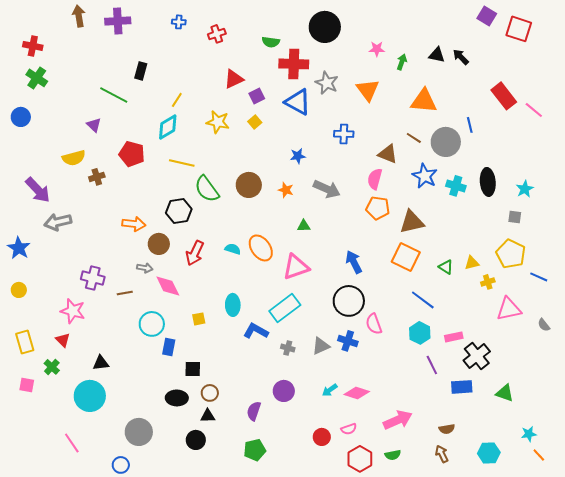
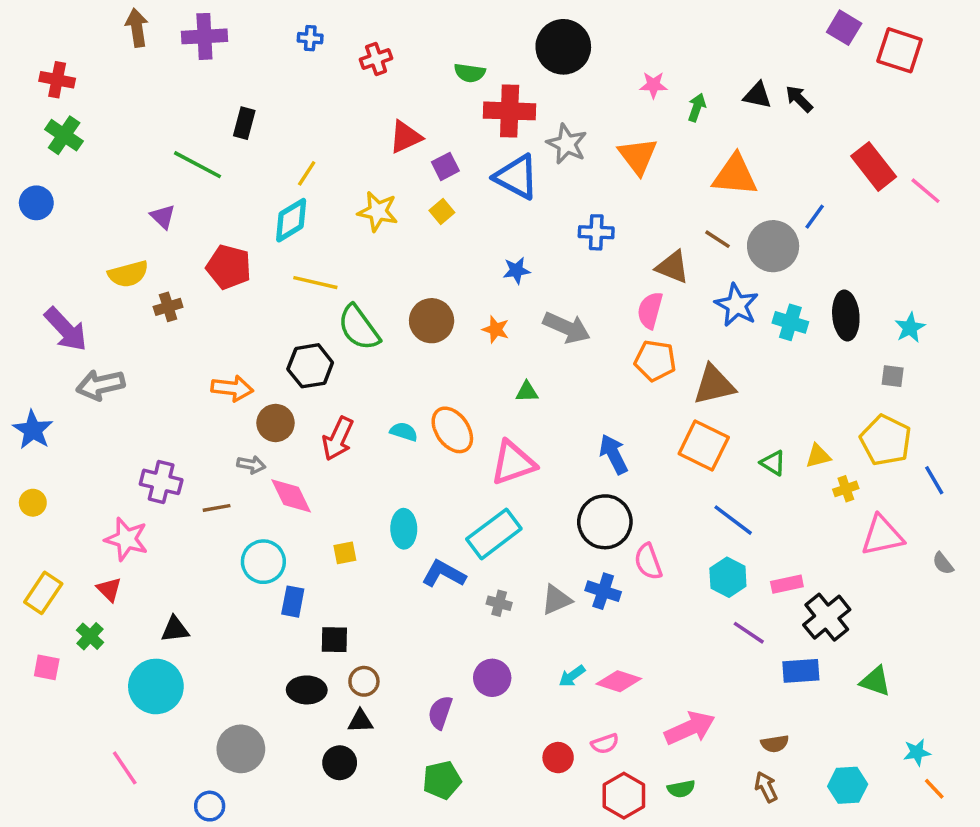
blue line: (470, 125) -> (815, 217), turned 49
blue line: (539, 277) -> (934, 480), turned 36
yellow rectangle: (25, 342) -> (43, 593), turned 50
purple line: (432, 365) -> (749, 633), turned -30

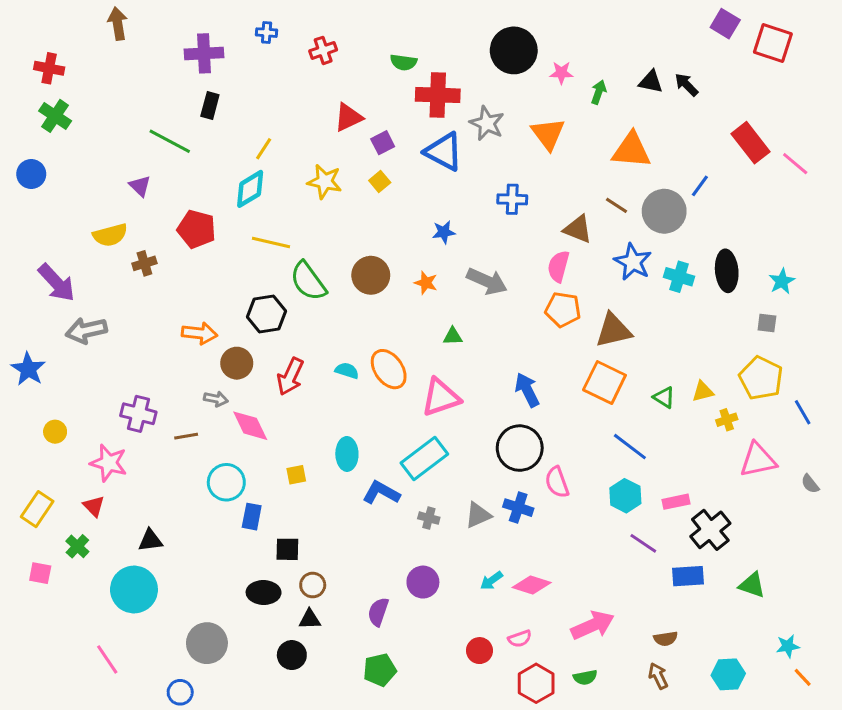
purple cross: (204, 36) -> (204, 53), moved
black circle: (563, 47) -> (514, 50), moved
yellow circle: (33, 503) -> (55, 432), moved

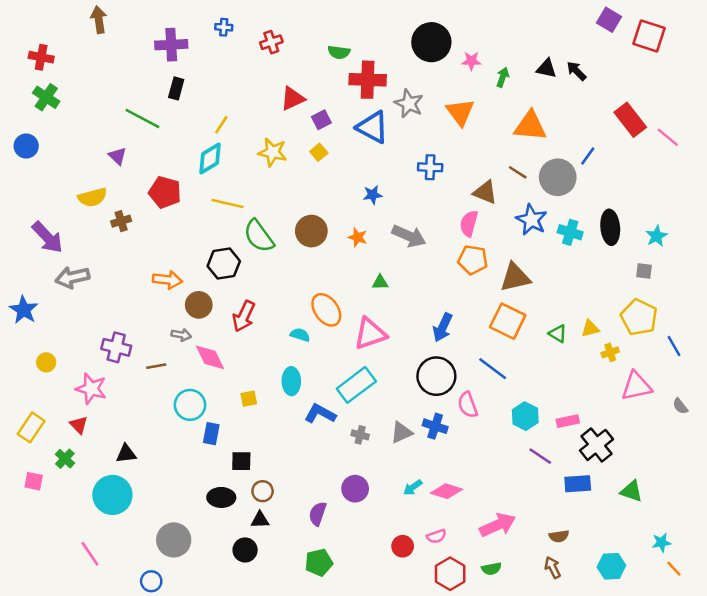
cyan semicircle: (347, 371) -> (300, 335), moved
blue arrow: (527, 390) -> (443, 327), turned -128
blue line: (630, 447) -> (493, 369), moved

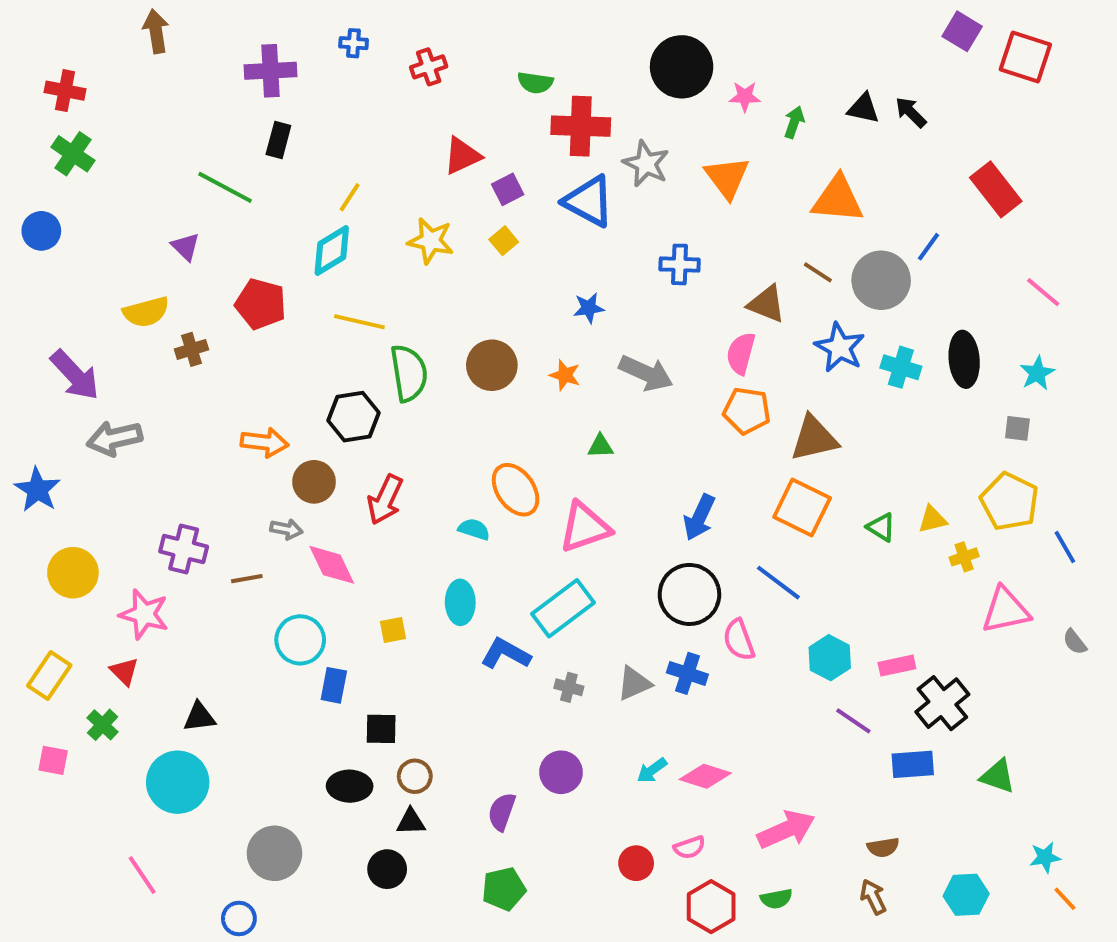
pink line: (668, 137) -> (1043, 292), moved
green semicircle: (259, 236) -> (409, 373), turned -153
yellow circle: (46, 362) -> (73, 573), size x1.6

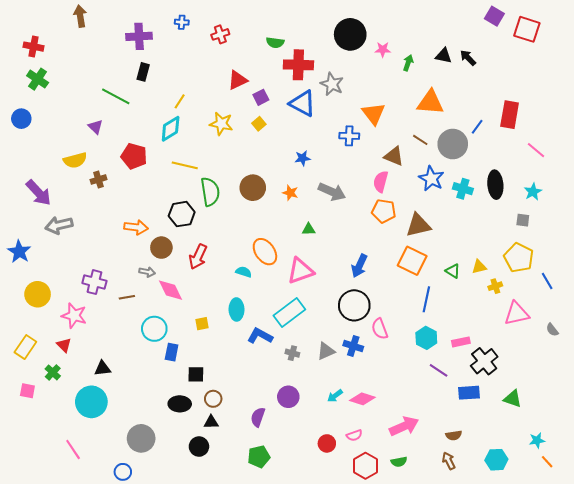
orange triangle: (727, 178) -> (374, 114), moved
red rectangle: (996, 189) -> (510, 115), moved, turned 48
blue line: (778, 583) -> (426, 299), moved, turned 65

